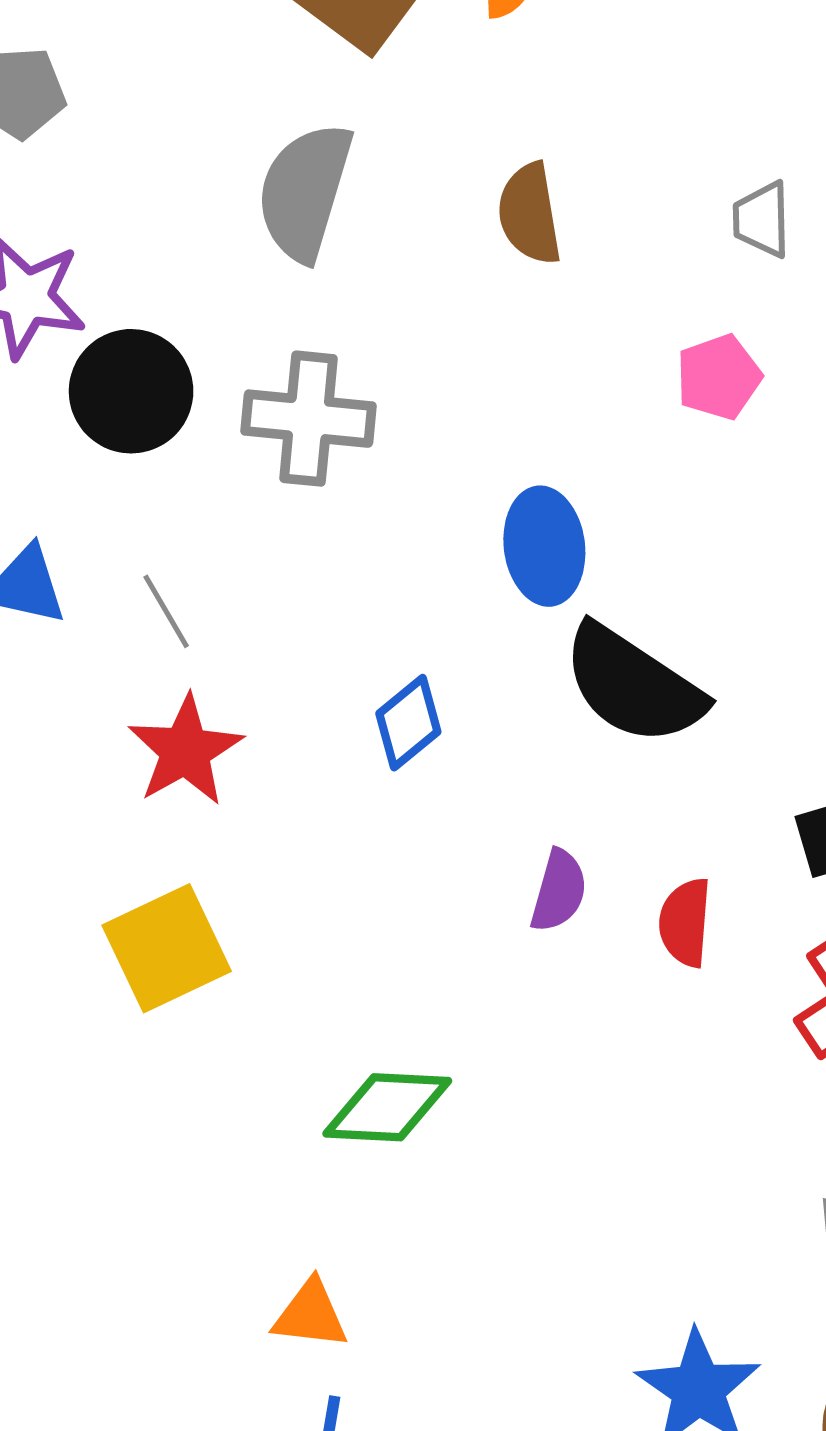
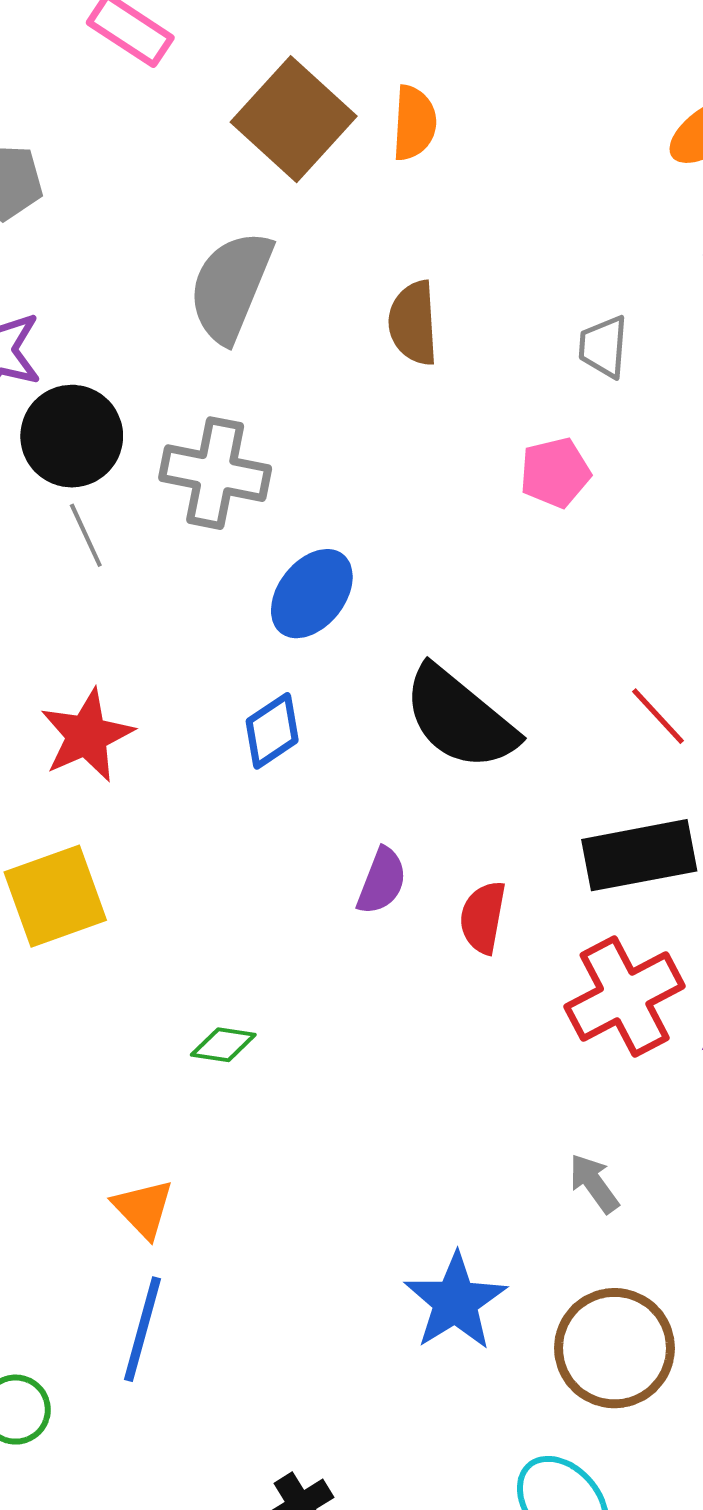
blue ellipse: (544, 546) -> (312, 594), moved, turned 40
gray line: (166, 611) -> (86, 535), moved
green diamond: (387, 1107) -> (223, 1045), size x0.6
orange triangle: (310, 1315) -> (143, 1208), turned 34

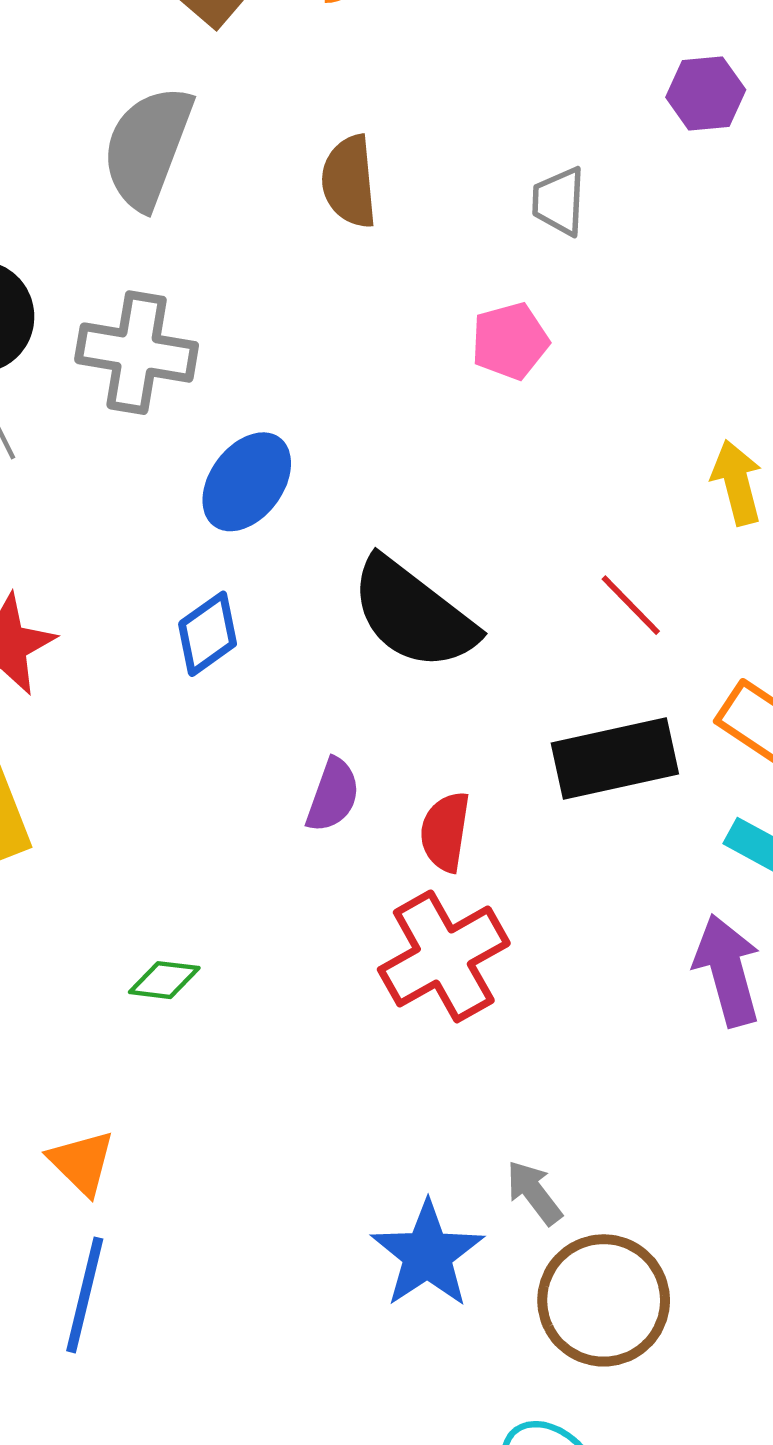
red cross: (625, 996) -> (444, 956), moved
gray arrow: (594, 1183) -> (534, 1193), moved

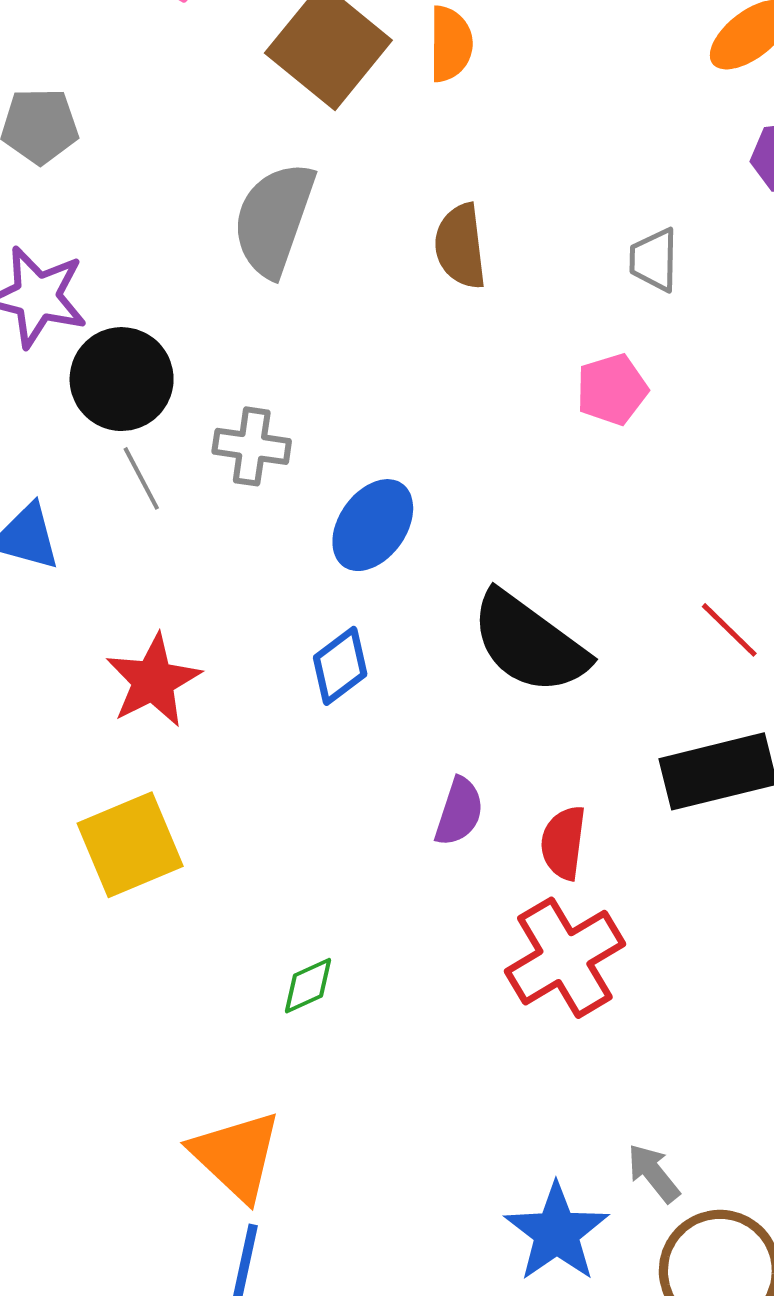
gray cross: (137, 353) -> (252, 446), moved, size x0.7
green diamond: (164, 980) -> (308, 986), turned -30
orange triangle: (82, 1162) -> (236, 1156), size x1.5

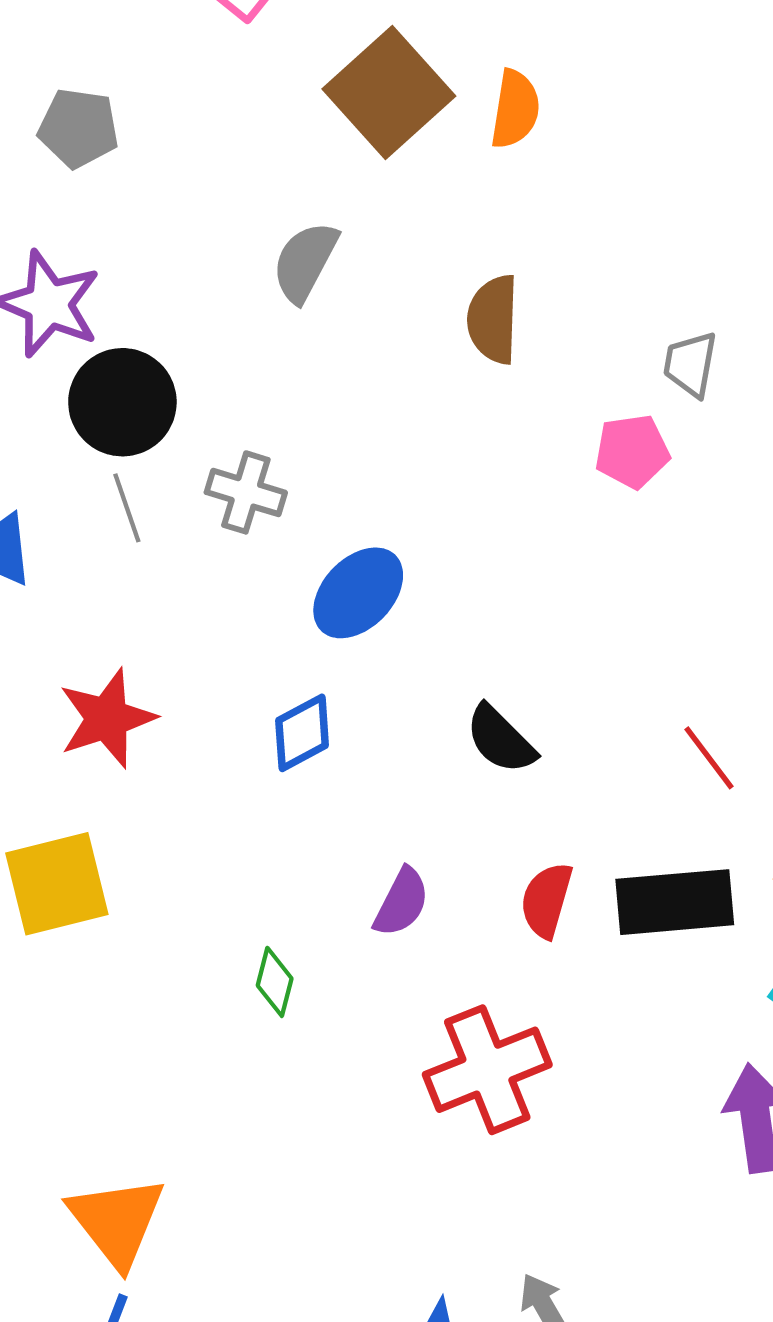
gray semicircle: (274, 219) -> (305, 262), size x0.7
pink pentagon: (612, 389) -> (632, 451), moved
black semicircle: (529, 643) -> (500, 739), size x0.6
red semicircle: (563, 843) -> (546, 900), moved
green diamond: (308, 986) -> (275, 982), moved, turned -60

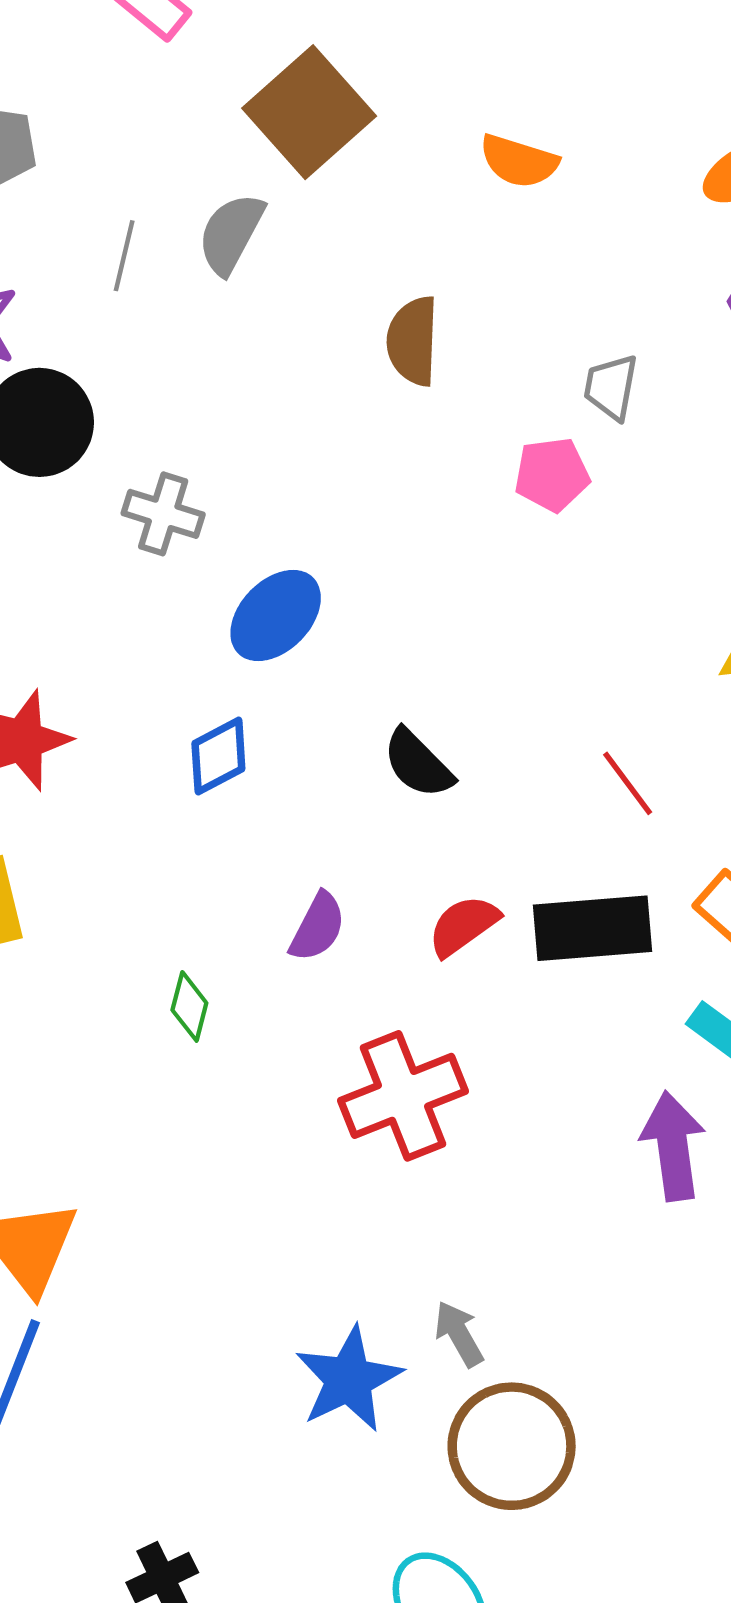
orange semicircle: (515, 109) -> (519, 161), moved, turned 98
gray semicircle: (305, 262) -> (231, 233), moved
gray line: (127, 508) -> (124, 256), moved, turned 32
red semicircle: (546, 900) -> (463, 926), turned 38

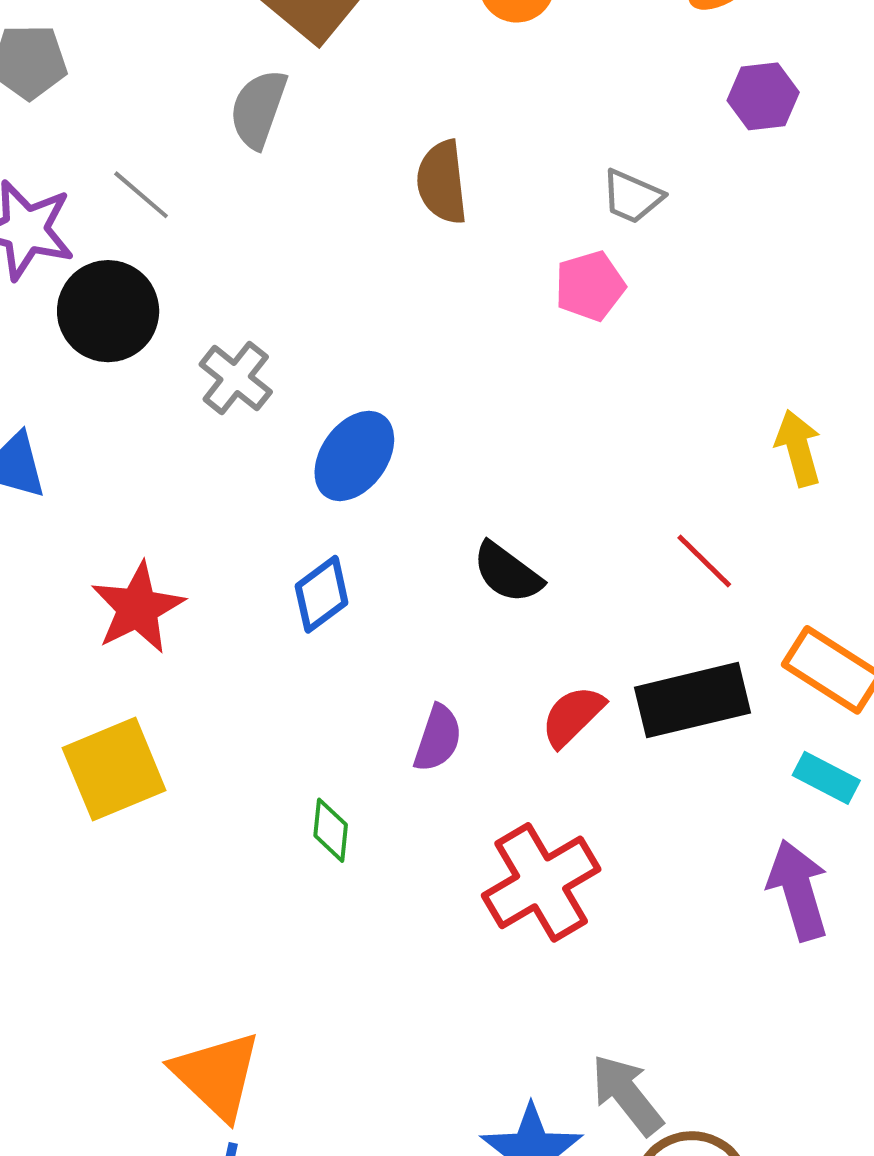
gray line: (124, 256) -> (141, 195), moved, turned -54
gray trapezoid: (611, 387) -> (632, 197), turned -68
gray cross: (163, 514) -> (236, 378), turned 30
gray arrow: (459, 1334) -> (627, 1095), size x1.4

